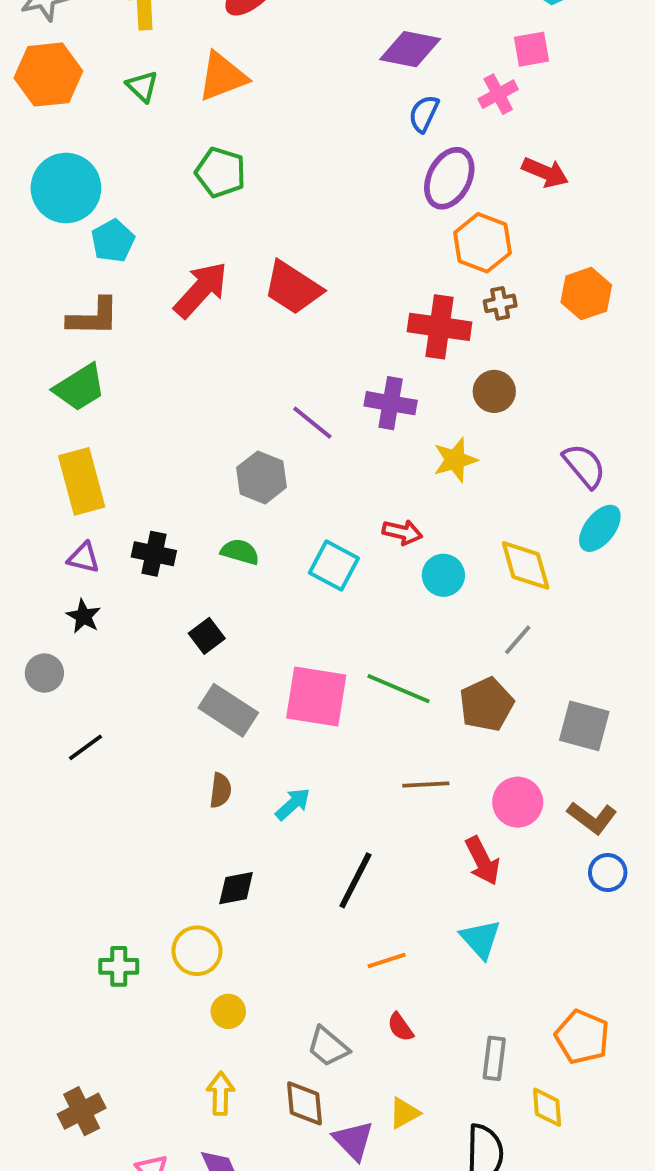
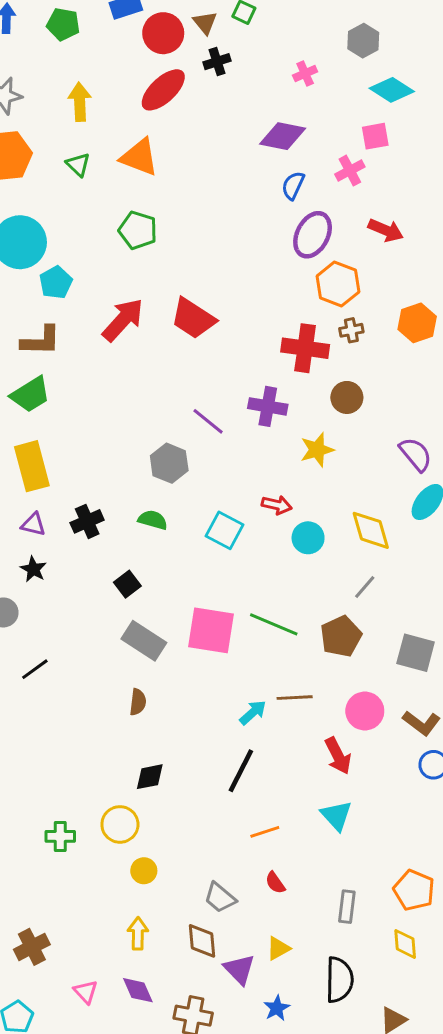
orange triangle: (222, 77) -> (139, 157), turned 42
black cross: (154, 554) -> (87, 521), turned -36
cyan arrow: (293, 804) -> (253, 712), moved
yellow diamond: (547, 1107) -> (405, 944), moved

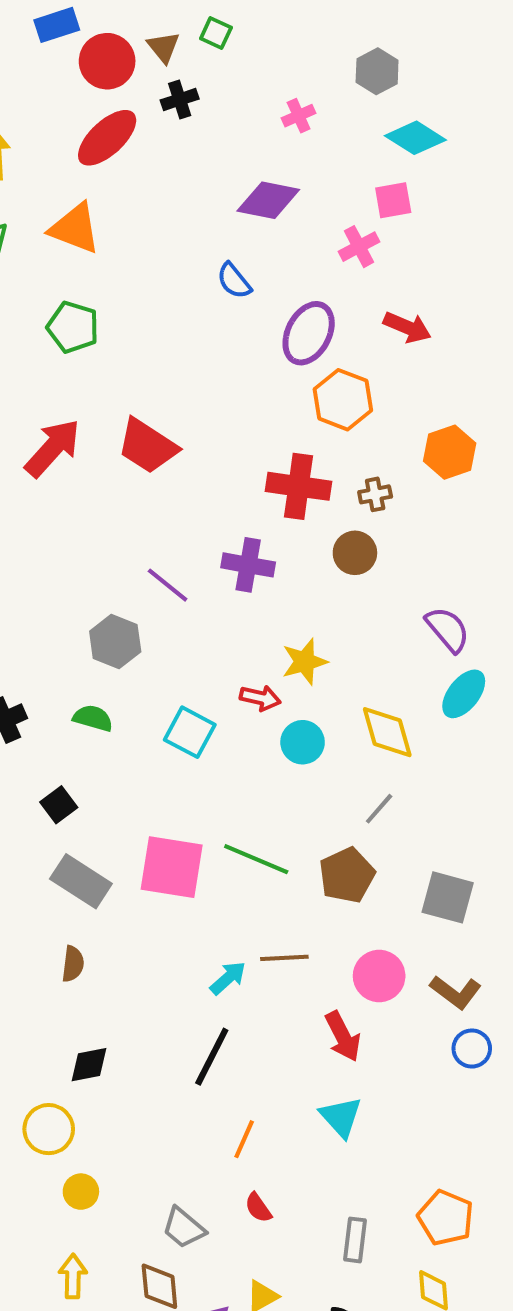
blue semicircle: (293, 185) -> (234, 281), moved, turned -64
brown cross: (351, 330) -> (375, 494), moved
yellow star: (317, 450) -> (305, 662), moved
orange line: (265, 832) -> (244, 1139), turned -48

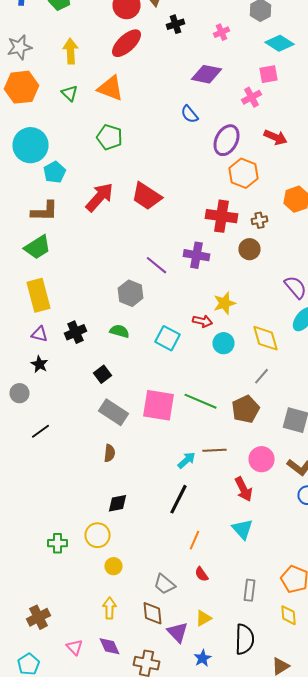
black cross: (180, 99) -> (176, 24), moved

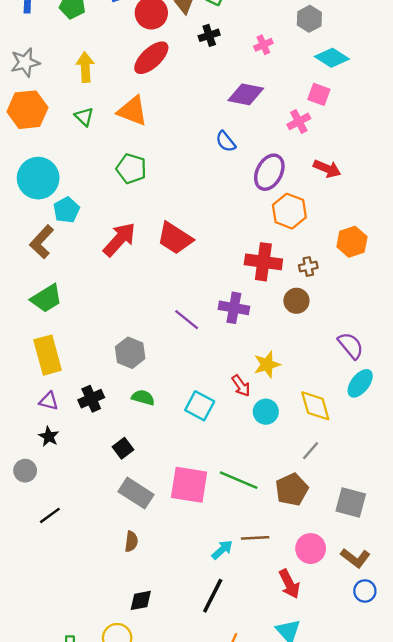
pink square: (268, 74) -> (319, 94), turned 30
brown L-shape: (44, 211) -> (42, 242), moved, turned 132
gray hexagon: (130, 293) -> (130, 353), moved
red arrow: (202, 321) -> (241, 386), turned 42

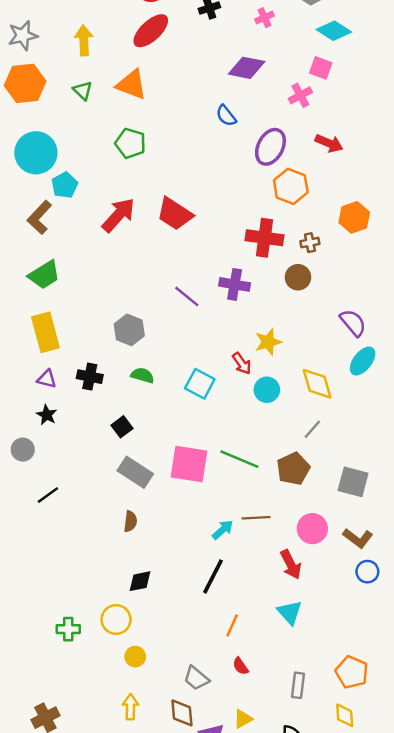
black cross: (91, 399) -> (90, 377), turned 35

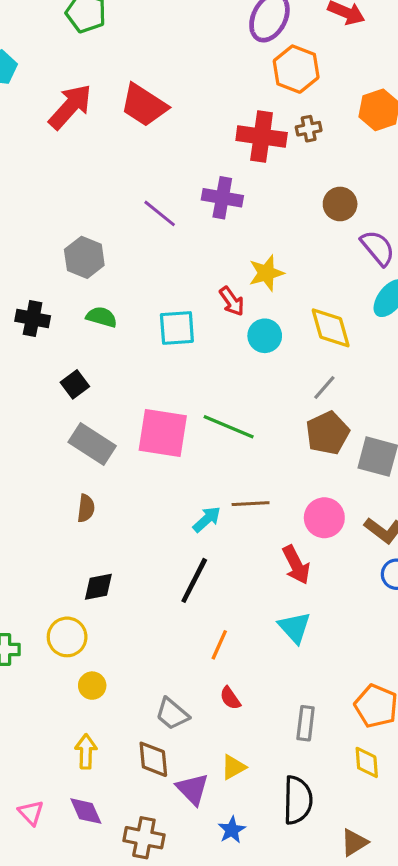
brown cross: (310, 243) -> (309, 129), moved
brown circle: (298, 277) -> (340, 204), moved
cyan square: (200, 384) -> (177, 328), turned -32
brown pentagon: (293, 469) -> (327, 433), moved

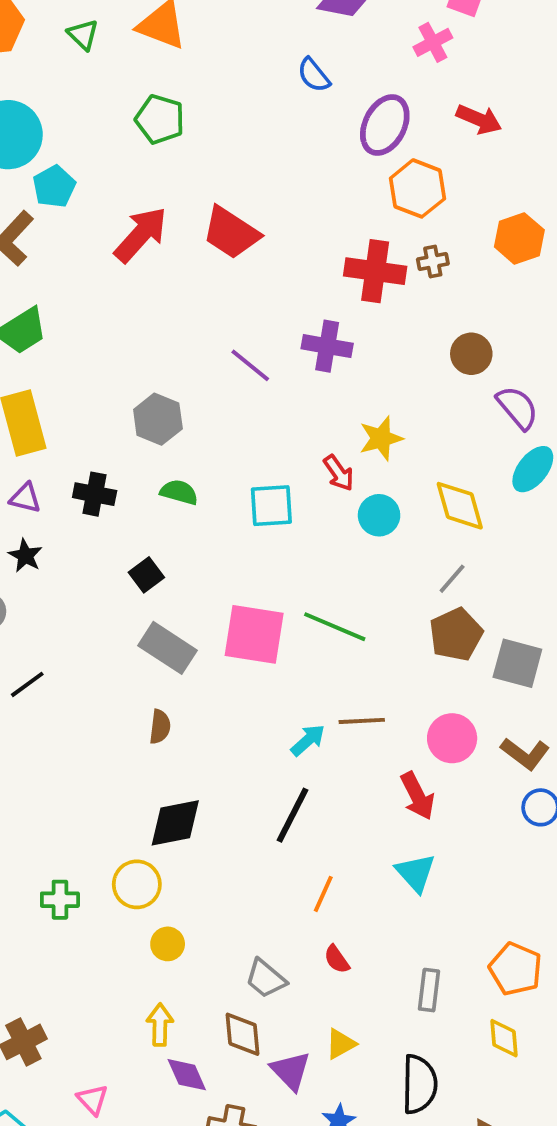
black diamond: (98, 587) -> (175, 823), size x1.4
purple diamond: (86, 811) -> (187, 1075), moved

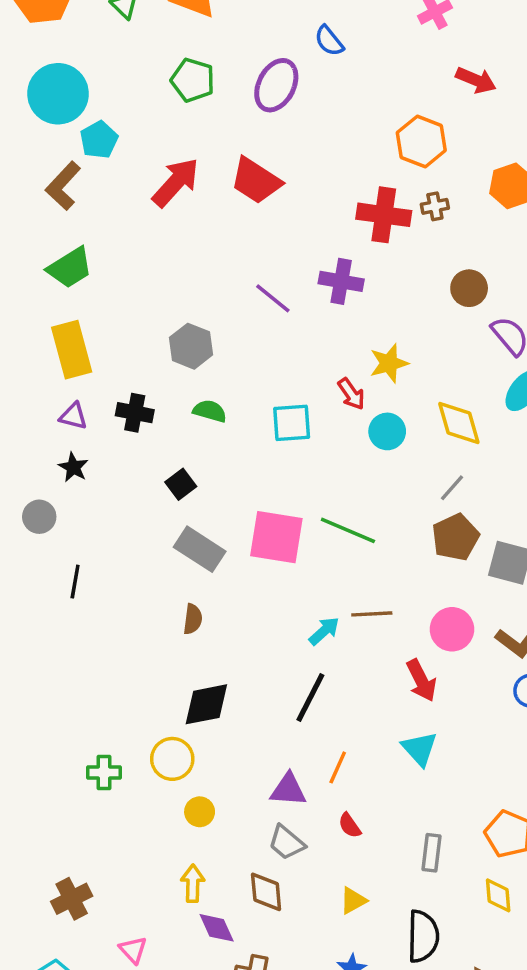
purple ellipse: (385, 125) -> (276, 85), moved
black line: (27, 684) -> (75, 582), turned -44
purple triangle: (291, 1071) -> (288, 790), moved, turned -42

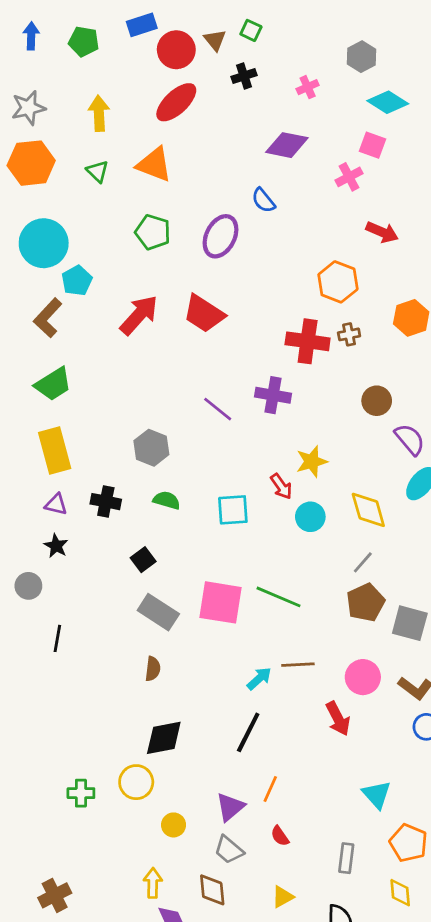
cyan triangle: (420, 749) -> (377, 795), moved
purple triangle: (288, 790) -> (230, 807), turned -44
yellow circle: (200, 812) -> (174, 825), moved

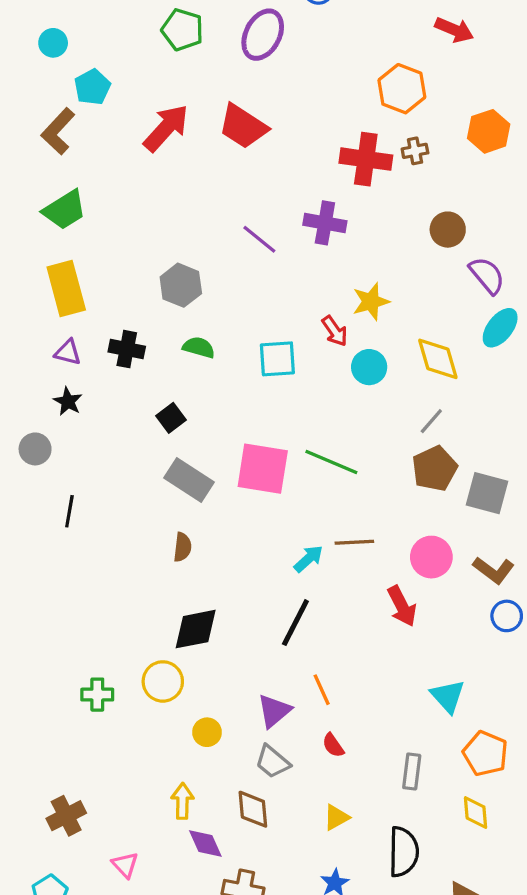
cyan circle: (44, 243) -> (53, 43), size x0.5
orange line: (270, 789) -> (322, 690), turned -48

